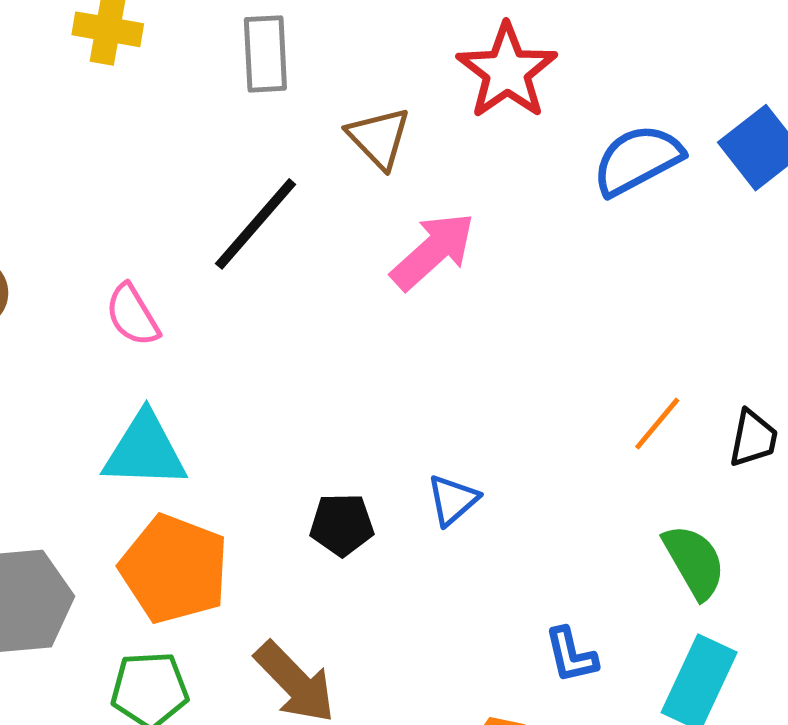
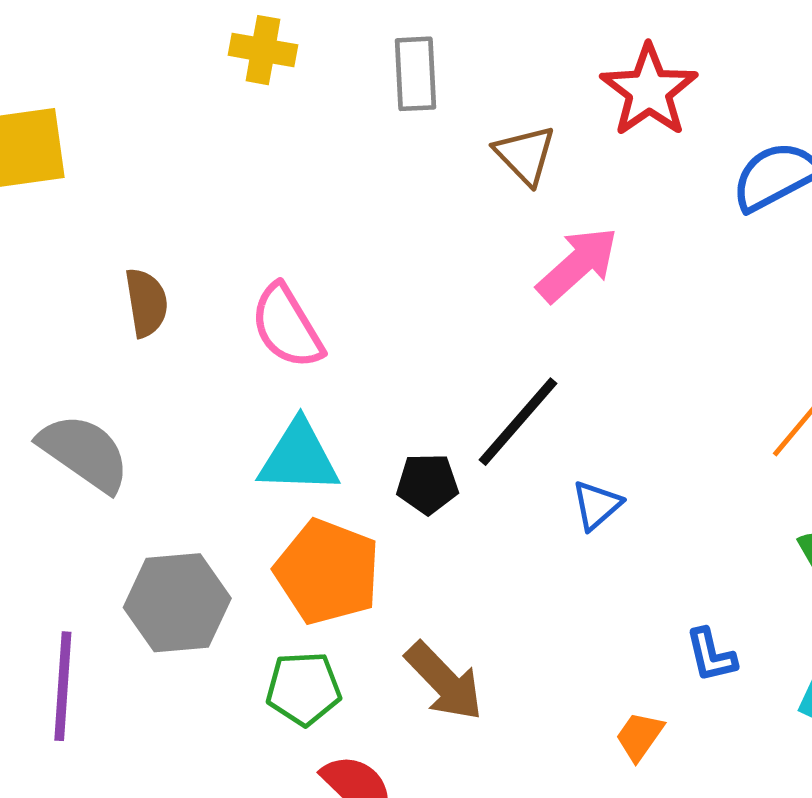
black line: (256, 224) -> (518, 422), moved
pink semicircle: (132, 315) -> (287, 326), size x1.4
black pentagon: (342, 525) -> (427, 484), moved

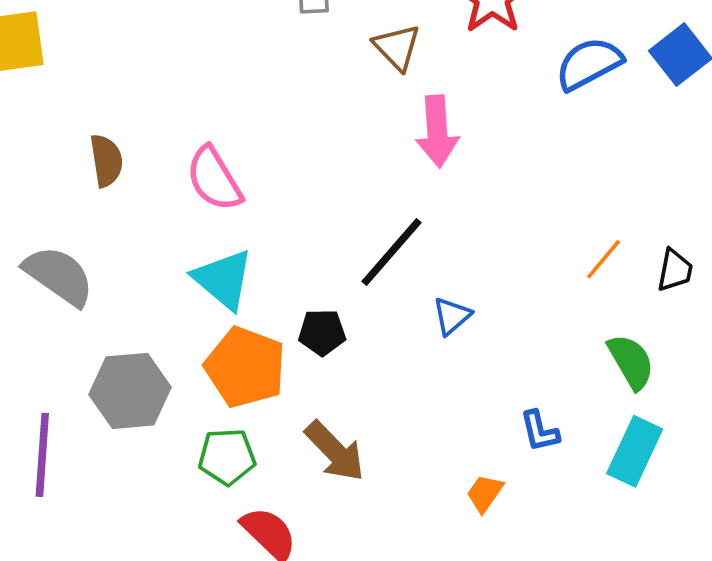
pink arrow: (578, 264) -> (437, 131), turned 128
cyan triangle: (299, 457) -> (223, 279), turned 38
black pentagon: (427, 484) -> (322, 332), moved

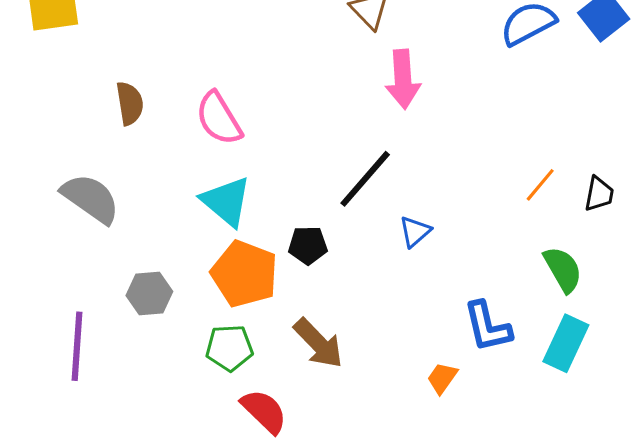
gray hexagon: (130, 391) -> (149, 293), size x0.7
blue L-shape: (540, 431) -> (487, 327), size x1.5

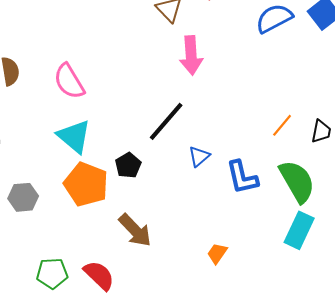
black pentagon: (308, 245) -> (128, 165), turned -30
green semicircle: (563, 269) -> (297, 181), size x1.4
blue L-shape: (487, 327) -> (242, 177), moved
green pentagon: (229, 348) -> (52, 273), moved

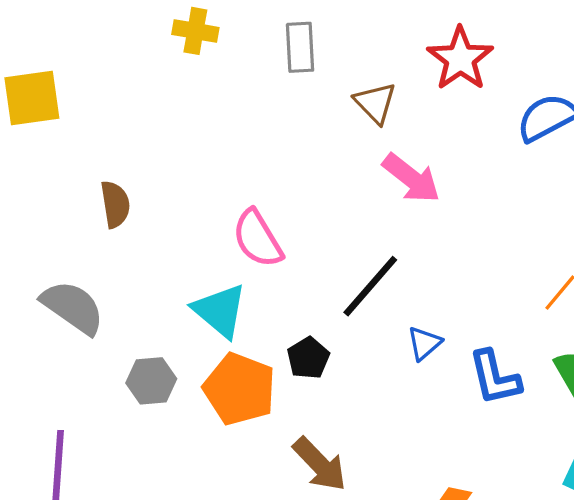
pink arrow: (191, 55) -> (411, 178), turned -48
pink semicircle: (69, 81) -> (258, 239), moved
gray hexagon: (23, 197) -> (151, 381), moved

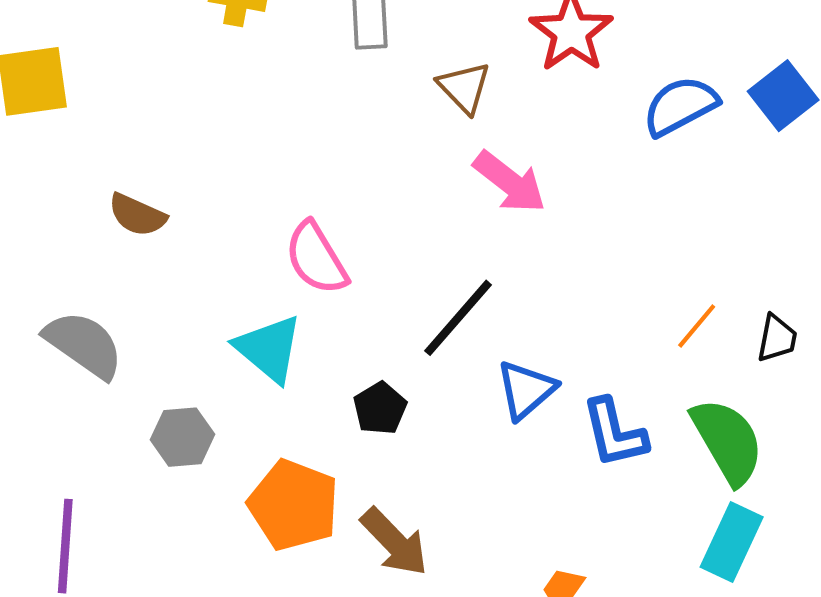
brown semicircle: (115, 204) -> (137, 215), turned 123
blue triangle: (424, 343) -> (526, 390), size x1.4
orange pentagon: (240, 389) -> (294, 505), moved

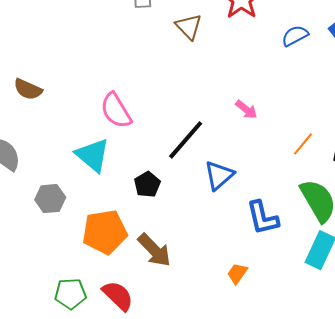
blue semicircle: (680, 106) -> (295, 36), size x0.7
pink arrow: (510, 182) -> (246, 110), moved, size x0.6
blue L-shape: (614, 433) -> (263, 218), moved
orange pentagon: (294, 505) -> (105, 232), turned -30

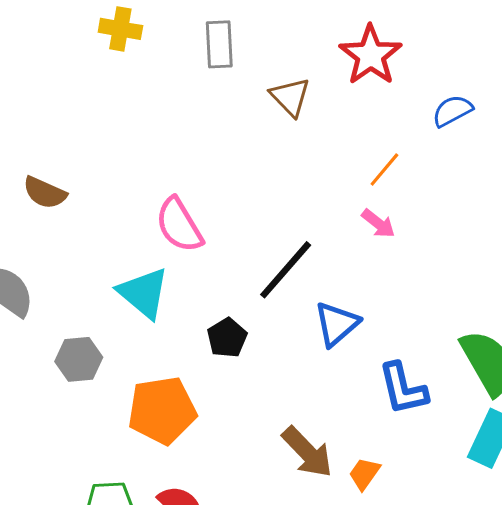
orange line: (303, 144) -> (384, 169), moved
brown arrow: (154, 250) -> (307, 452), moved

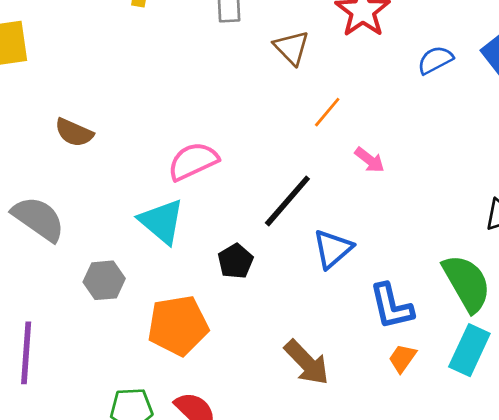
orange line: (384, 169) -> (327, 112), moved
pink semicircle: (179, 225) -> (193, 161), turned 96
orange trapezoid: (364, 474) -> (402, 358), moved

